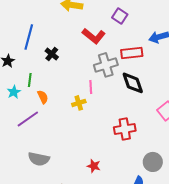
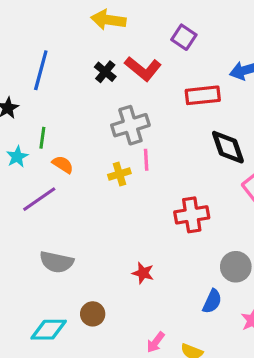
black cross: (52, 54) -> (105, 72), moved
gray cross: (106, 65) -> (130, 125), moved
black diamond: (133, 83) -> (228, 147), moved
pink line: (91, 87) -> (146, 160), moved
orange semicircle: (43, 97) -> (63, 165), turned -32

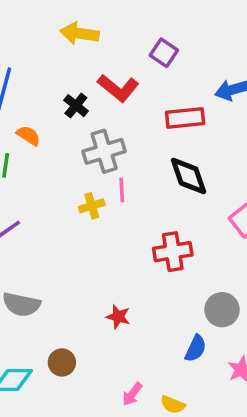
black cross: (105, 72) -> (76, 106), moved
black diamond: (228, 147) -> (189, 176), moved
orange semicircle: (63, 165) -> (28, 135), moved

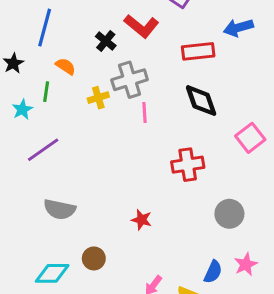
yellow cross: (92, 206) -> (98, 98), moved
blue semicircle: (196, 348) -> (213, 272), moved

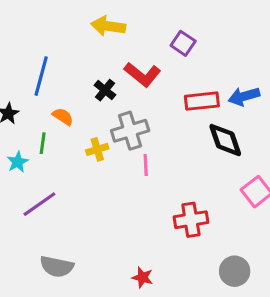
blue arrow: (238, 28) -> (244, 96), moved
black diamond: (201, 101) -> (225, 140), moved

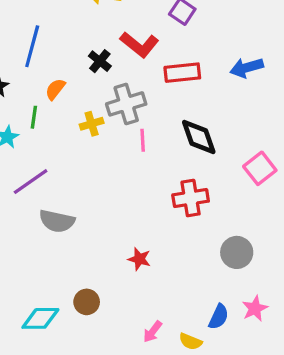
red rectangle: (202, 101) -> (182, 73), moved
orange semicircle: (63, 117) -> (55, 89), turned -85
black diamond: (225, 140) -> (199, 137), moved
gray semicircle: (57, 267) -> (57, 221), moved

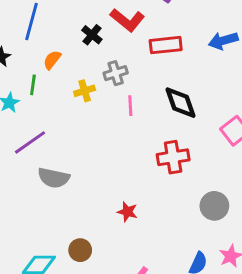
gray cross: (126, 104) -> (116, 73), size x0.7

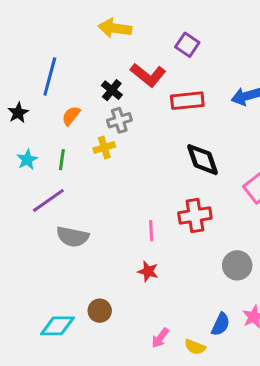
gray cross: (116, 73) -> (119, 120), moved
green line: (33, 85) -> (62, 160), moved
pink line: (130, 106) -> (151, 231), moved

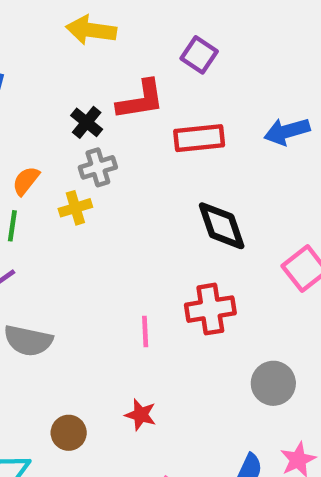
red L-shape: (148, 75) -> (141, 100), turned -48
orange semicircle: (71, 116) -> (26, 181), moved
red star: (148, 271) -> (141, 415), moved
brown circle: (100, 311) -> (69, 433), moved

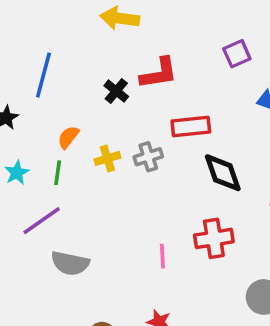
purple square: (199, 55) -> (237, 54), moved, turned 32
red rectangle: (199, 138) -> (191, 127), moved
gray cross: (98, 167) -> (148, 157), moved

